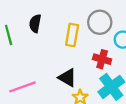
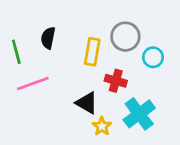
red cross: (102, 59) -> (116, 81), moved
pink line: (22, 87) -> (33, 84), moved

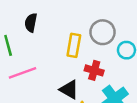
black semicircle: (48, 38) -> (31, 23), moved

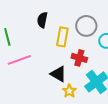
black semicircle: (31, 23) -> (42, 20), moved

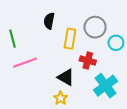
yellow star: (69, 91) -> (61, 98), moved

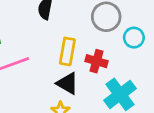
yellow rectangle: (70, 39) -> (67, 51), moved

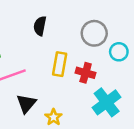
black triangle: (67, 83) -> (26, 104), moved, turned 40

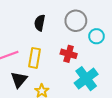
black semicircle: (40, 26) -> (40, 23), moved
yellow rectangle: (60, 64) -> (35, 58), moved

